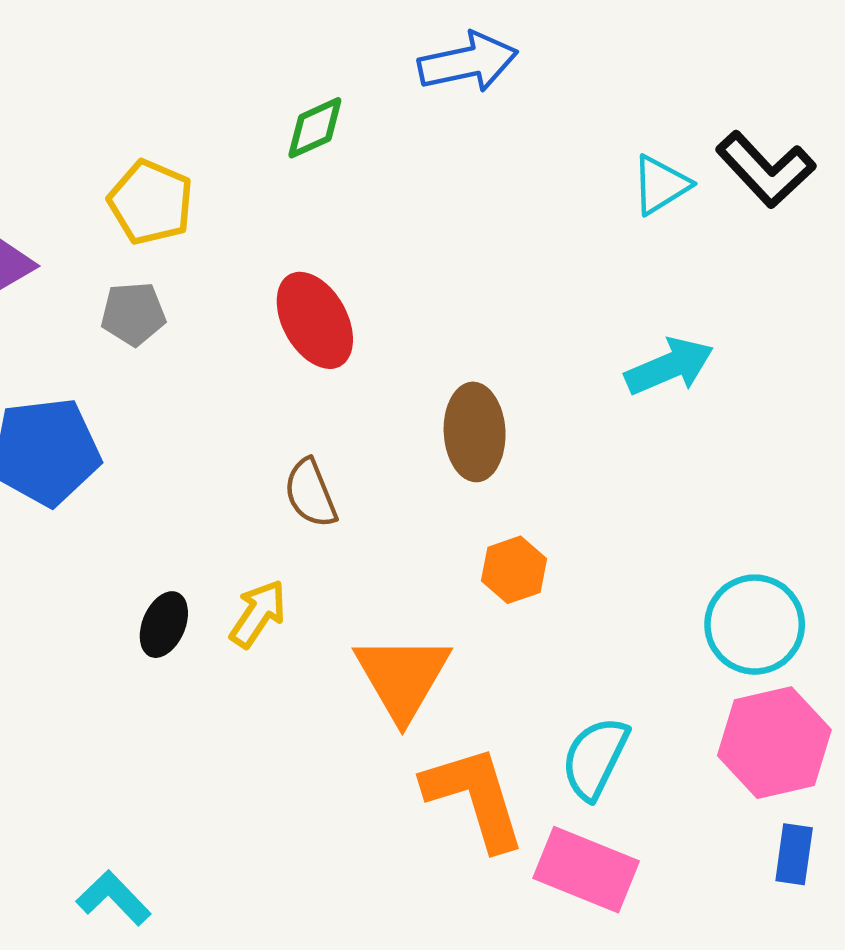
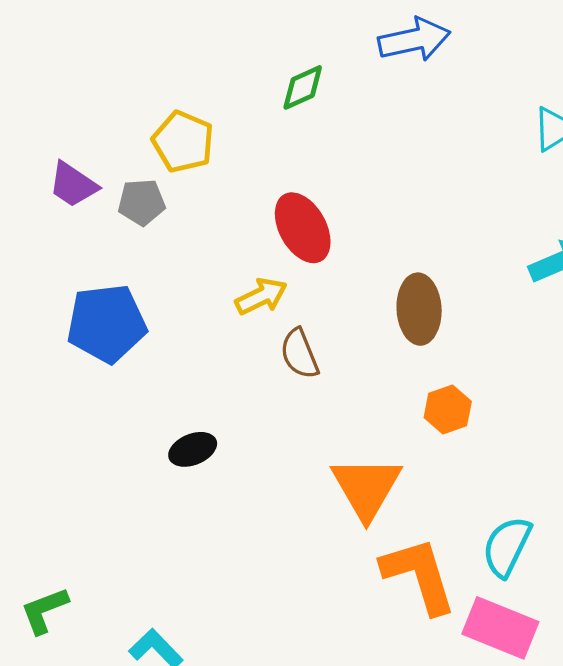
gray pentagon: (133, 314) -> (142, 202), moved
yellow arrow: (258, 614) -> (261, 296), moved, turned 30
black ellipse: (164, 625) -> (193, 449), turned 45

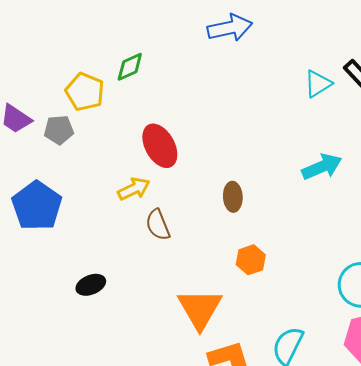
green diamond: (303, 87) -> (130, 67), moved
brown ellipse: (419, 309) -> (233, 197), size x0.7
blue pentagon: (107, 323) -> (37, 206), turned -30

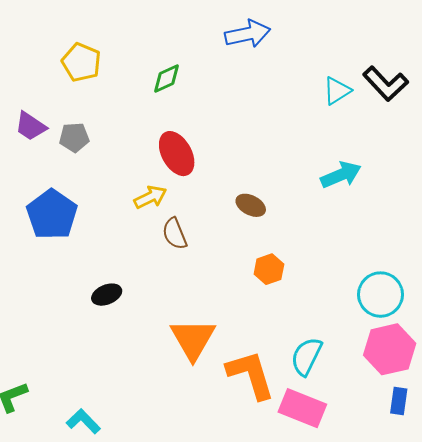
green diamond: (130, 67) -> (166, 79), moved
yellow pentagon: (85, 92) -> (81, 62), moved
brown ellipse: (233, 197) -> (251, 205), turned -60
orange triangle: (200, 309) -> (193, 339), moved

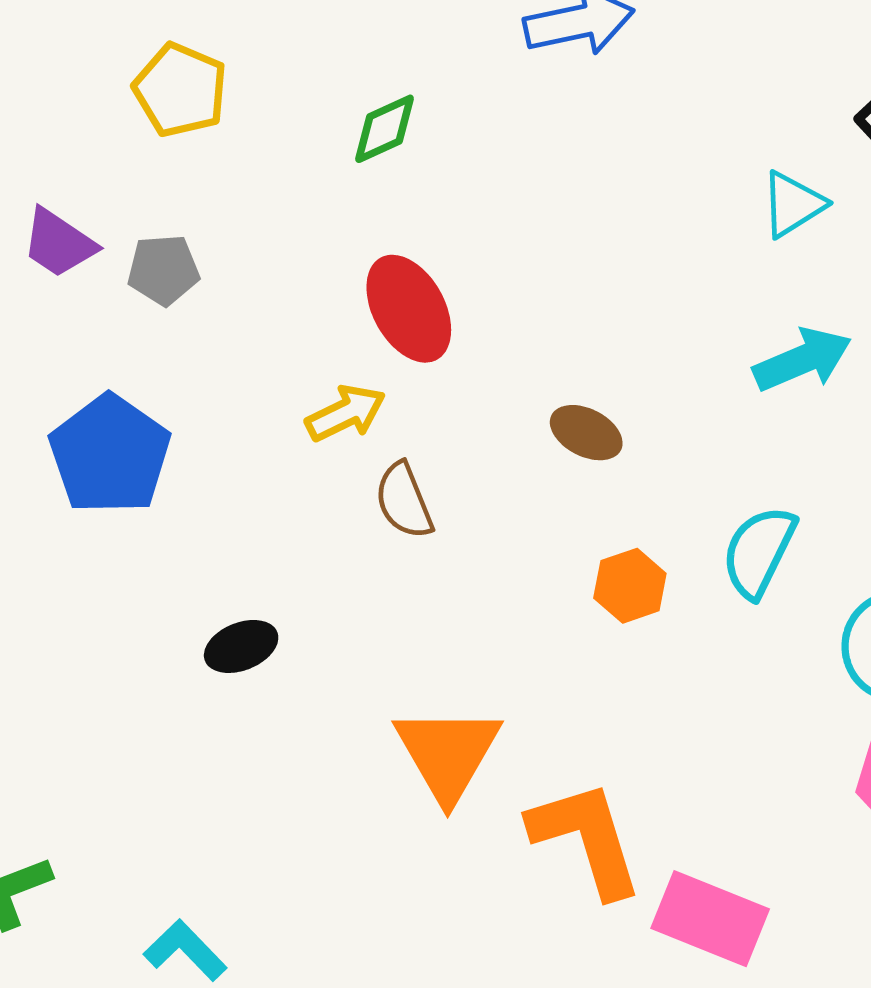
cyan triangle: (337, 91) -> (793, 204), moved
cyan semicircle: (306, 356) -> (759, 552), moved

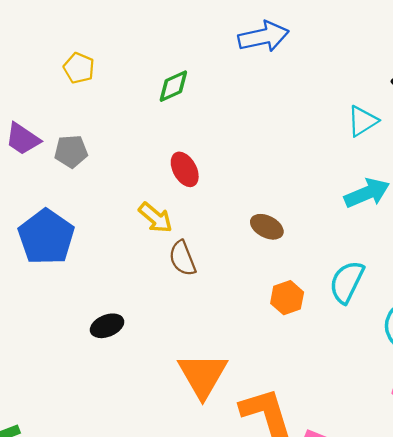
yellow pentagon: (180, 90) -> (79, 68), size x0.7
red ellipse: (409, 309) -> (185, 169), size x0.7
yellow arrow: (346, 413) -> (155, 218), turned 66

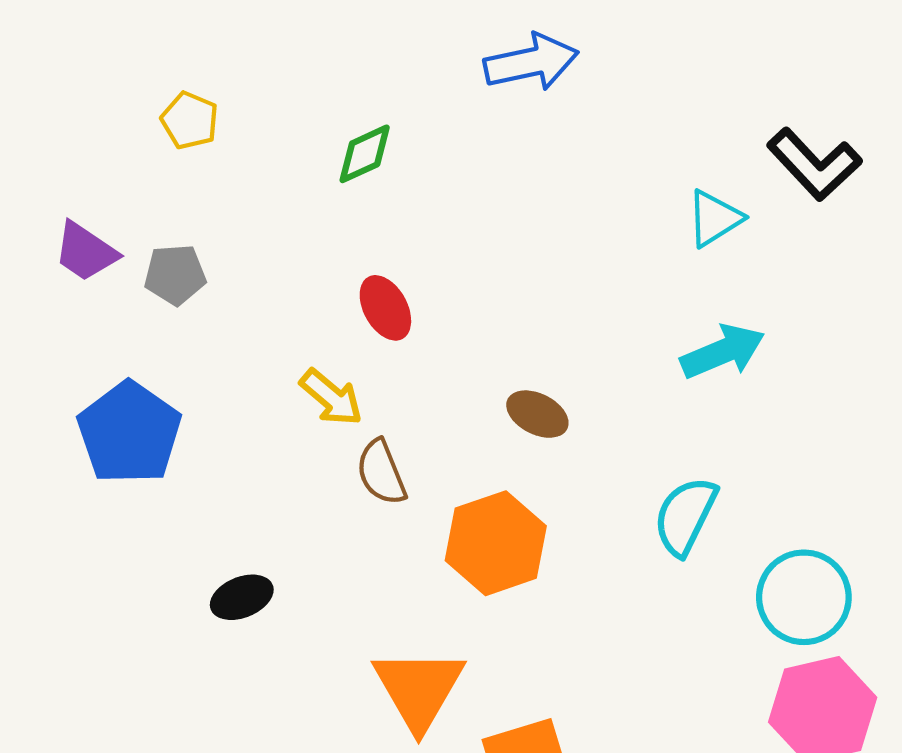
orange hexagon: (287, 298) -> (496, 543), moved, size x1.6

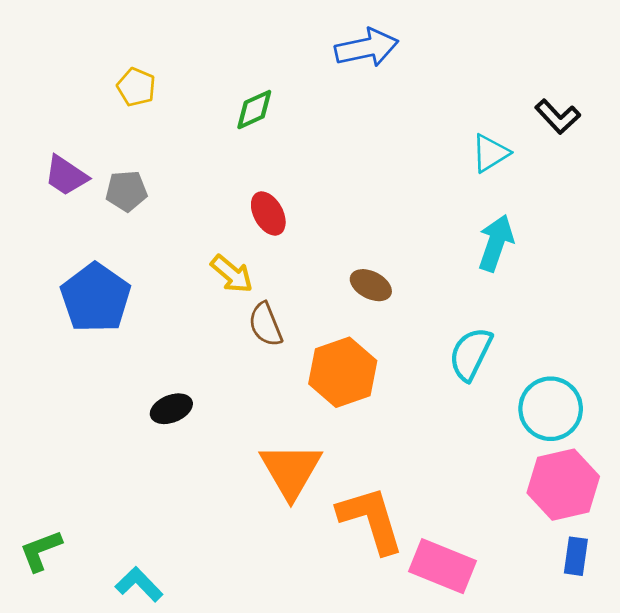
black L-shape: (814, 164) -> (558, 117), size x0.7
cyan arrow: (723, 352) -> (496, 243), turned -48

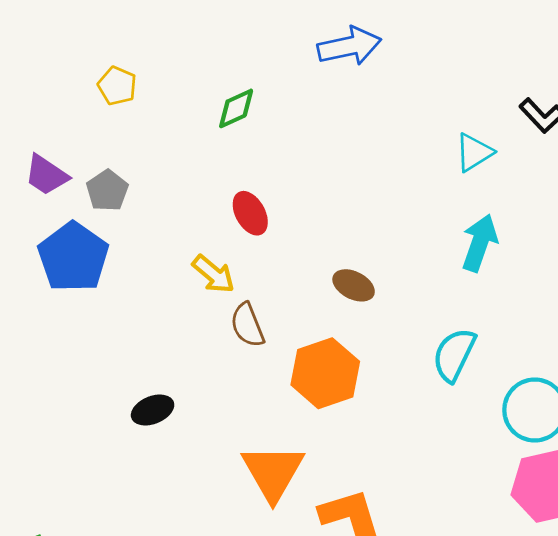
gray pentagon: (126, 191) -> (107, 191), turned -30
blue pentagon: (96, 298) -> (73, 257), moved

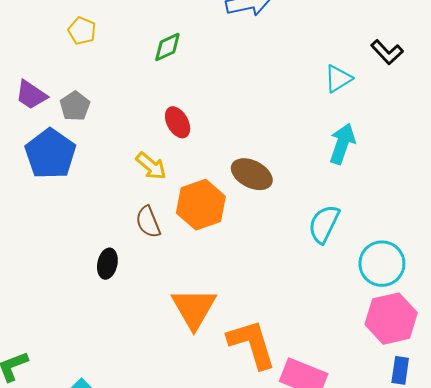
brown ellipse: (354, 285) -> (252, 174), size x1.4
brown semicircle: (247, 325) -> (148, 222), moved
orange hexagon: (325, 373) -> (201, 205), moved
black ellipse: (153, 410) -> (107, 264), turned -56

